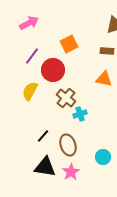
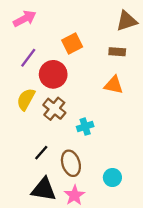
brown cross: (66, 98) -> (54, 109), moved

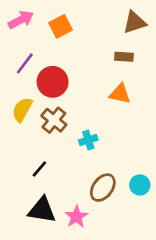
orange square: (72, 44) -> (61, 26), moved
brown ellipse: (71, 163) -> (103, 188), moved, turned 55
cyan circle: (112, 178) -> (140, 185), moved

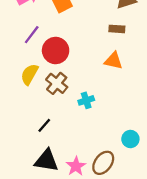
brown ellipse: (103, 188) -> (103, 163), moved

